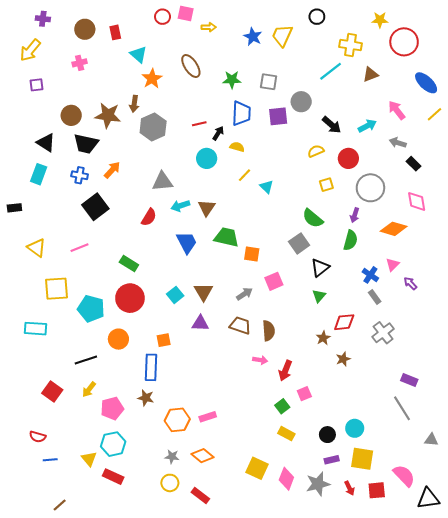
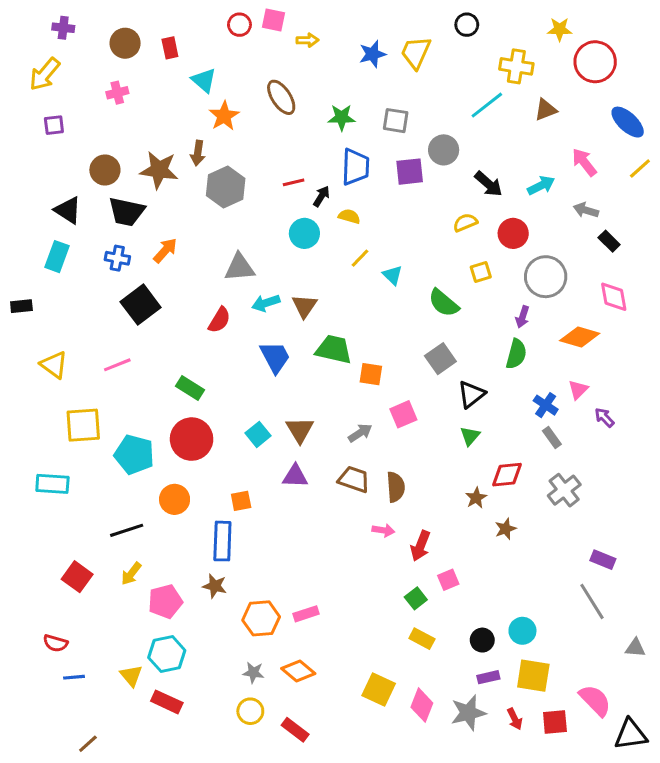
blue star: (253, 37) -> (372, 54), turned 30
green semicircle: (313, 218) -> (444, 303), moved

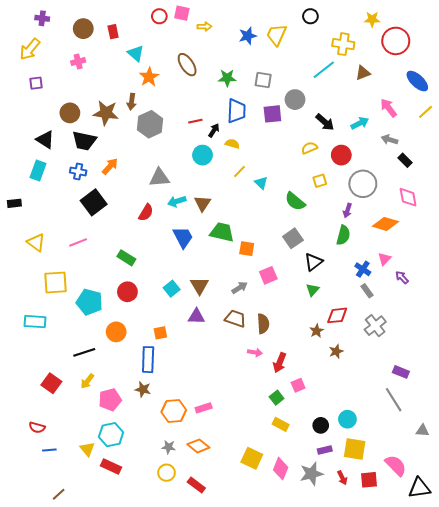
red circle: (192, 439) -> (127, 292), size x0.7

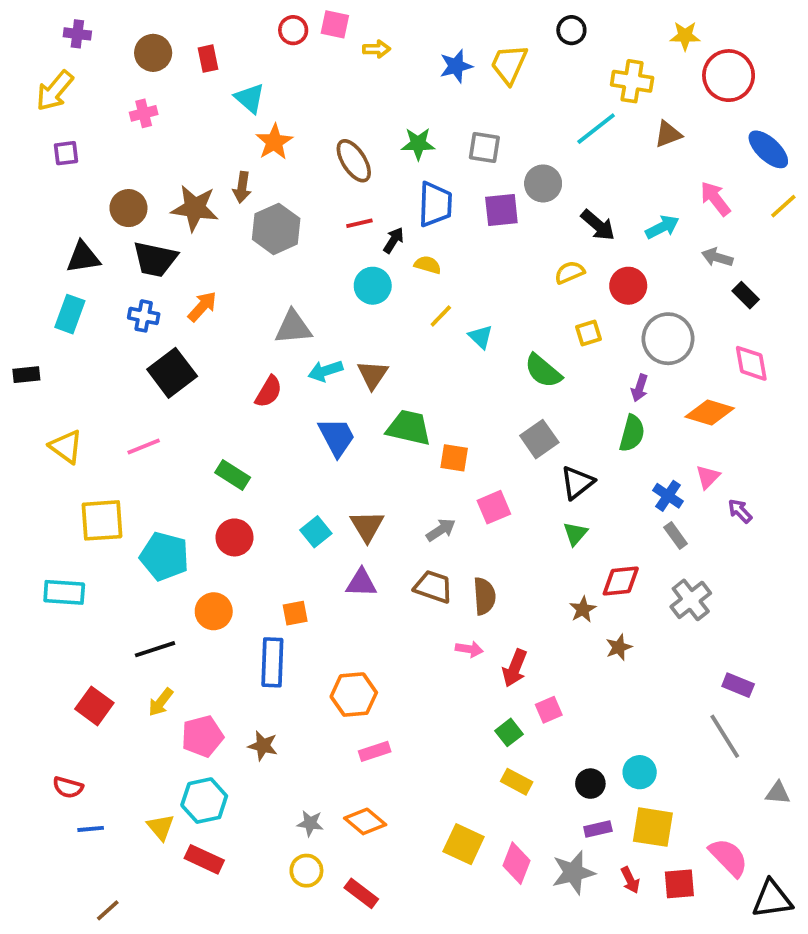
brown ellipse: (187, 65) -> (354, 161), moved
black triangle: (45, 140) -> (83, 257), turned -42
brown star: (143, 389) -> (263, 746), moved
orange hexagon: (174, 411) -> (354, 695), moved

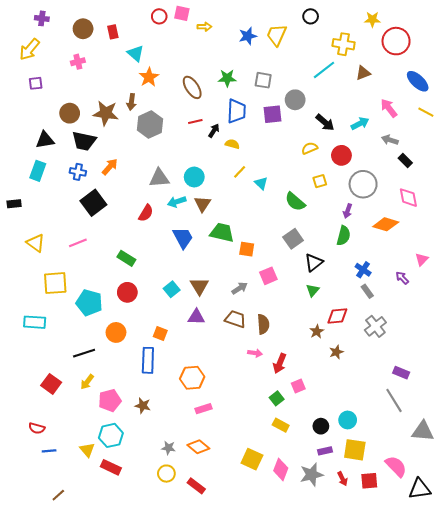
yellow line: (783, 206) -> (426, 112), turned 70
cyan circle: (373, 286) -> (194, 177), moved
pink triangle: (708, 477) -> (422, 259), moved
orange square: (295, 613) -> (160, 334), turned 32
gray triangle: (778, 793) -> (423, 431), size x1.6

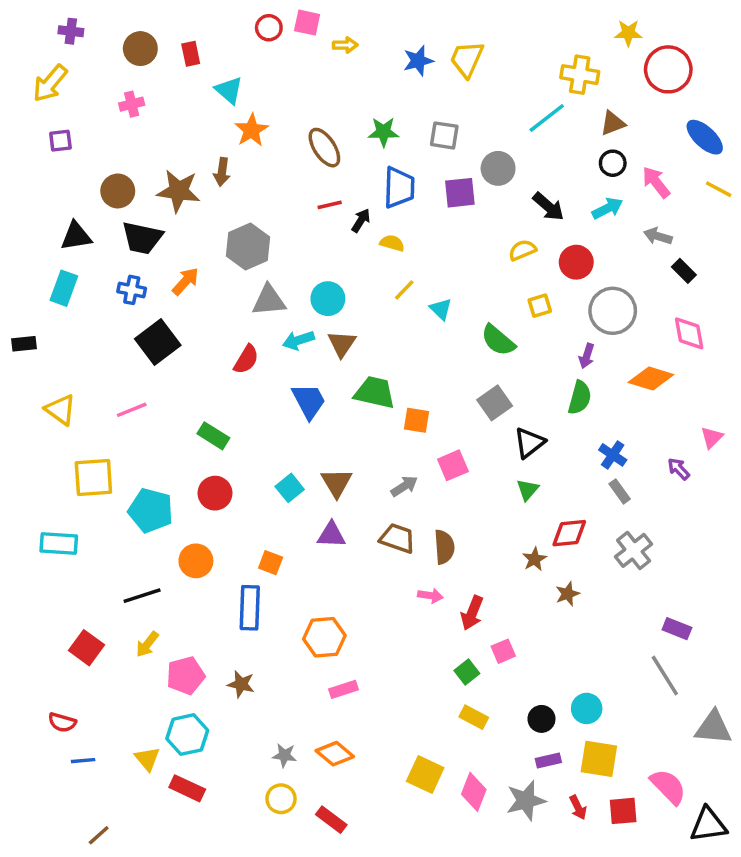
black circle: (311, 16) -> (613, 163), moved
gray hexagon: (150, 124) -> (248, 247), moved

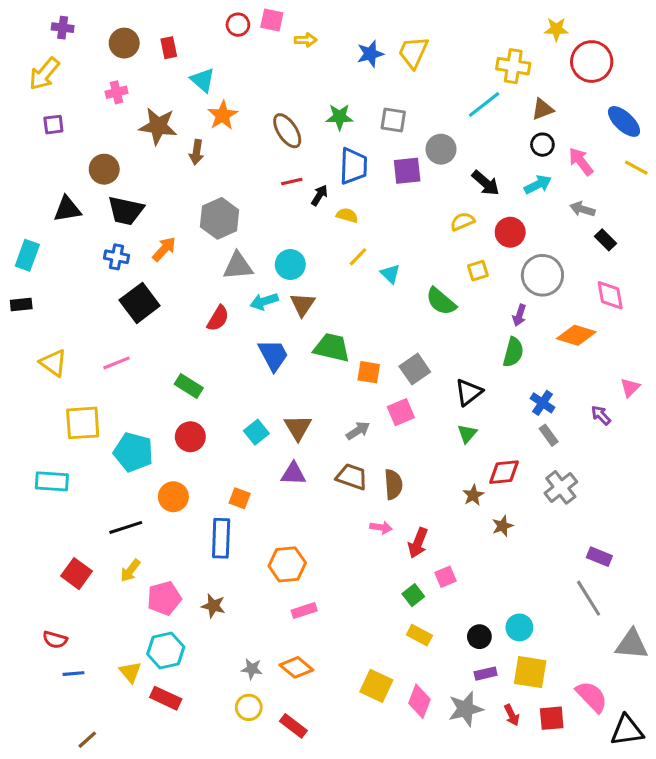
brown star: (179, 191) -> (158, 126), moved
cyan rectangle: (64, 288) -> (27, 255), moved
gray square: (495, 403) -> (415, 369), moved

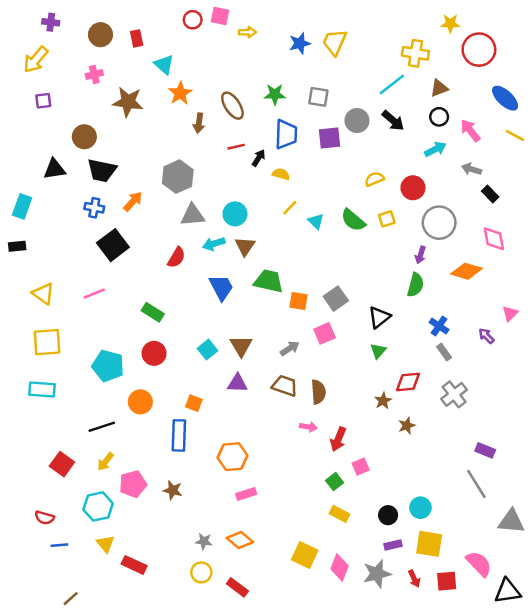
brown arrow: (196, 152) -> (199, 123), moved
black arrow: (486, 183) -> (393, 121), moved
green semicircle: (441, 301) -> (353, 220), moved
yellow square: (83, 423) -> (47, 342), moved
cyan hexagon: (166, 650) -> (98, 506), moved

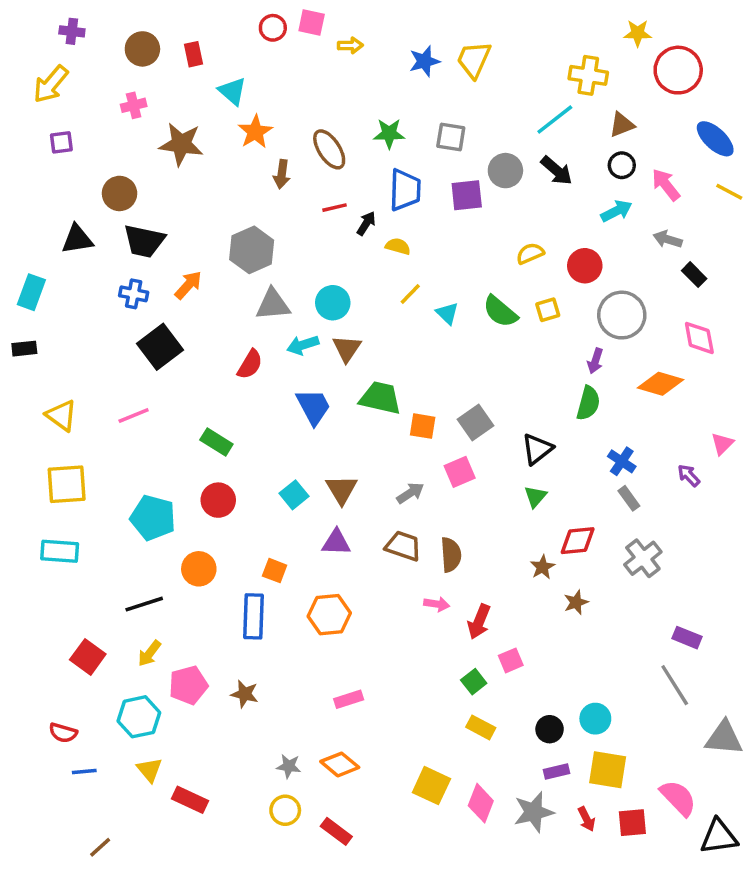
orange hexagon: (232, 457) -> (329, 615), moved

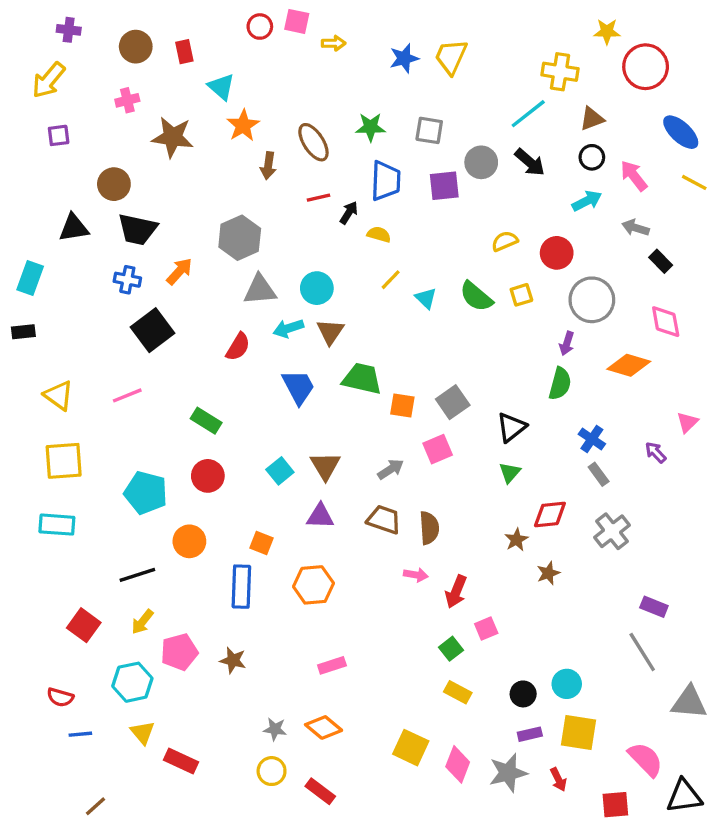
red square: (632, 823) -> (615, 805), moved

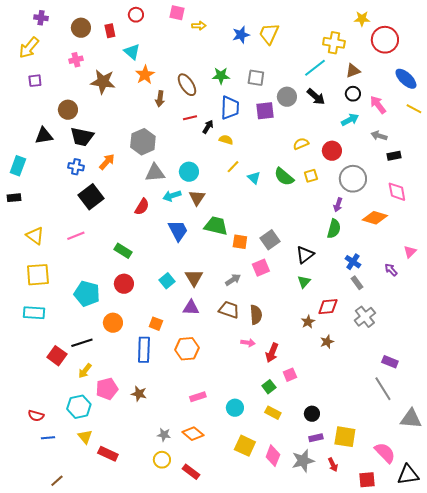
red circle: (260, 26) -> (136, 15), moved
black rectangle: (661, 261) -> (394, 156), turned -56
red square: (84, 625) -> (57, 356), moved
cyan circle: (567, 684) -> (235, 408), moved

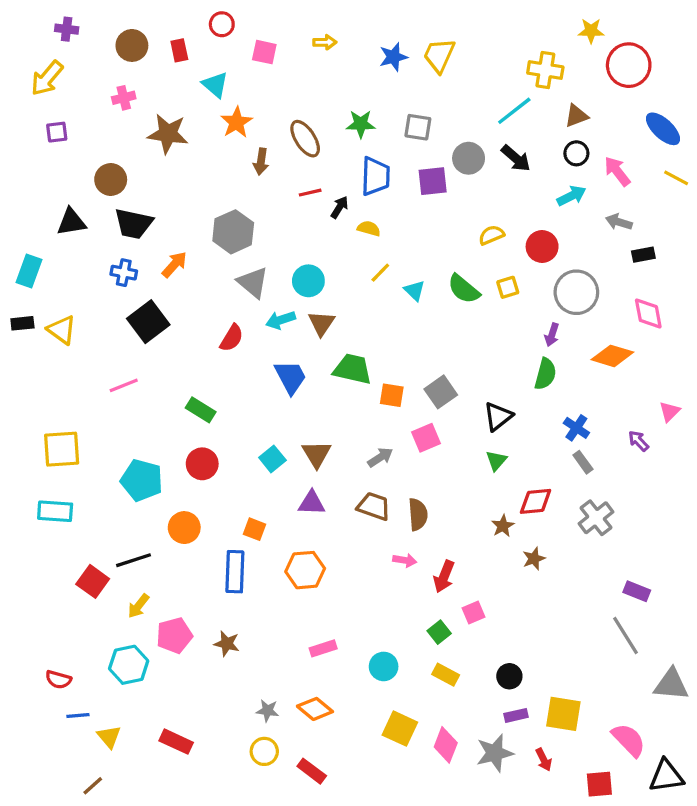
pink square: (177, 13) -> (264, 52), moved
gray triangle: (155, 173) -> (253, 282), turned 45
yellow triangle: (35, 236) -> (62, 330), moved
yellow triangle: (85, 437) -> (109, 737), moved

